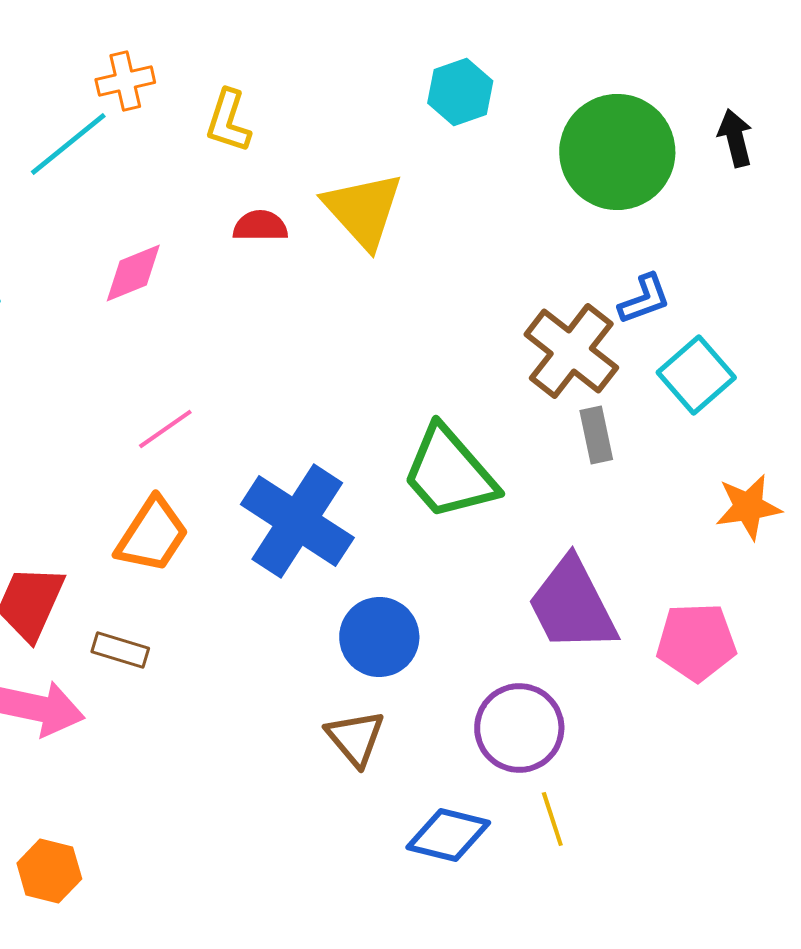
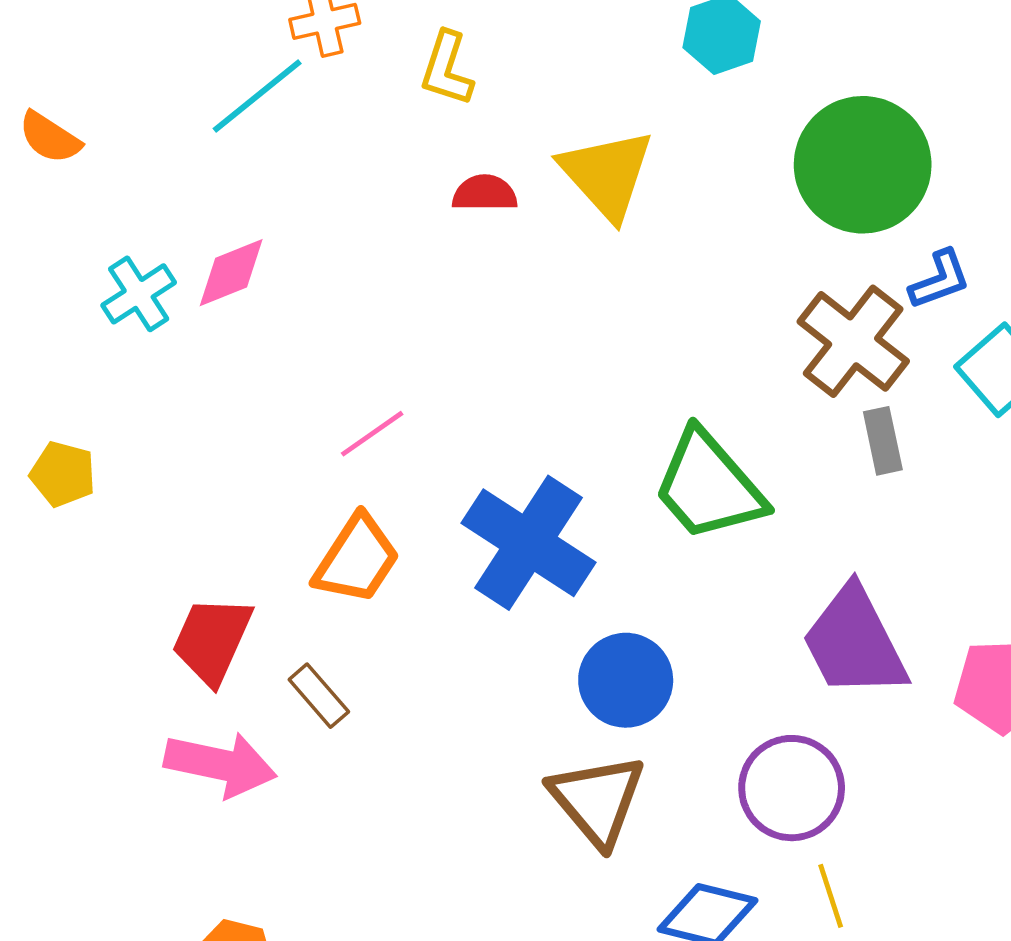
green circle: (617, 152) -> (863, 165), moved
pink diamond: (133, 273) -> (231, 273), moved
brown rectangle: (120, 650) -> (319, 696), turned 32
brown triangle: (355, 738) -> (597, 800), size x1.4

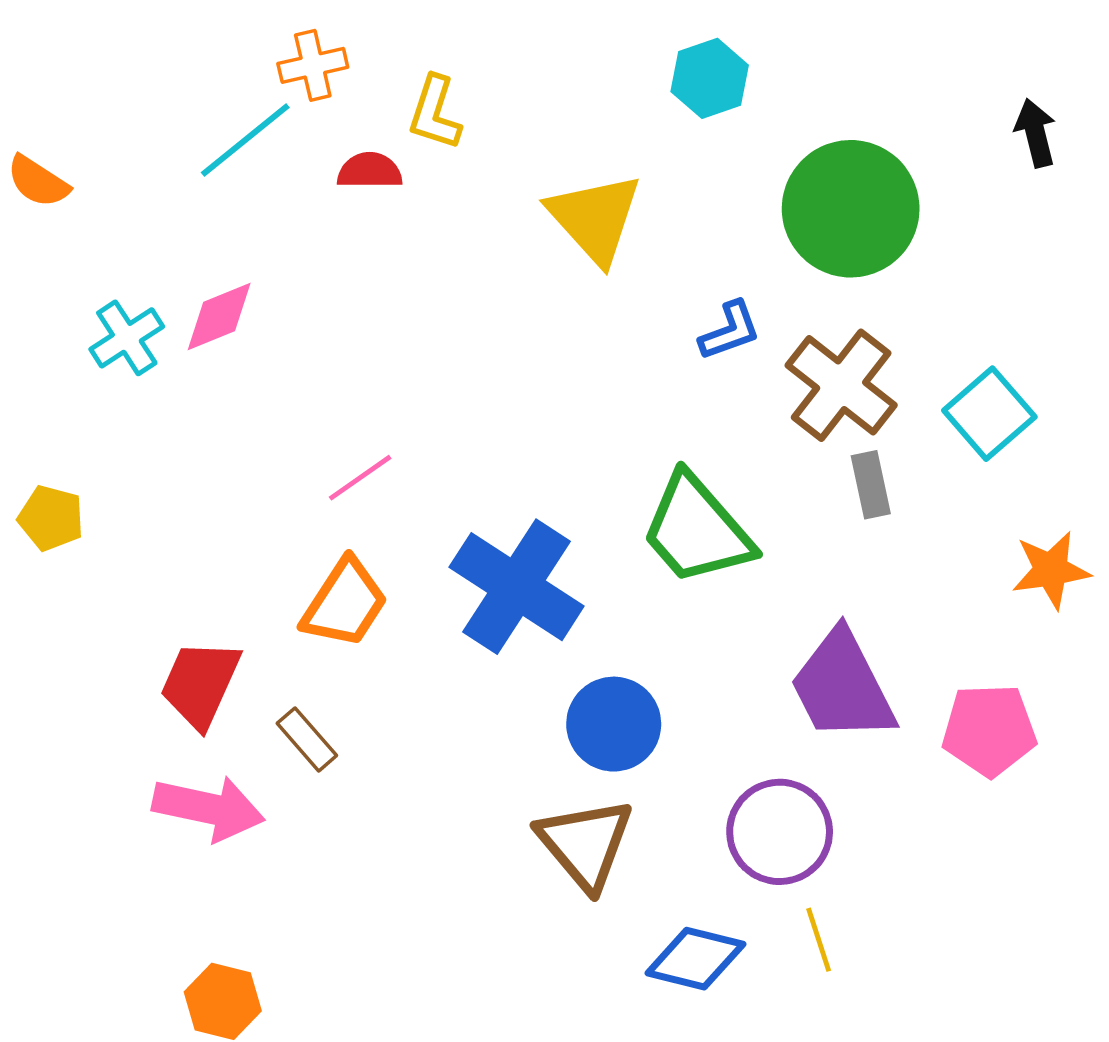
red semicircle: (485, 193) -> (370, 171), moved
blue L-shape: (940, 280) -> (730, 331), moved

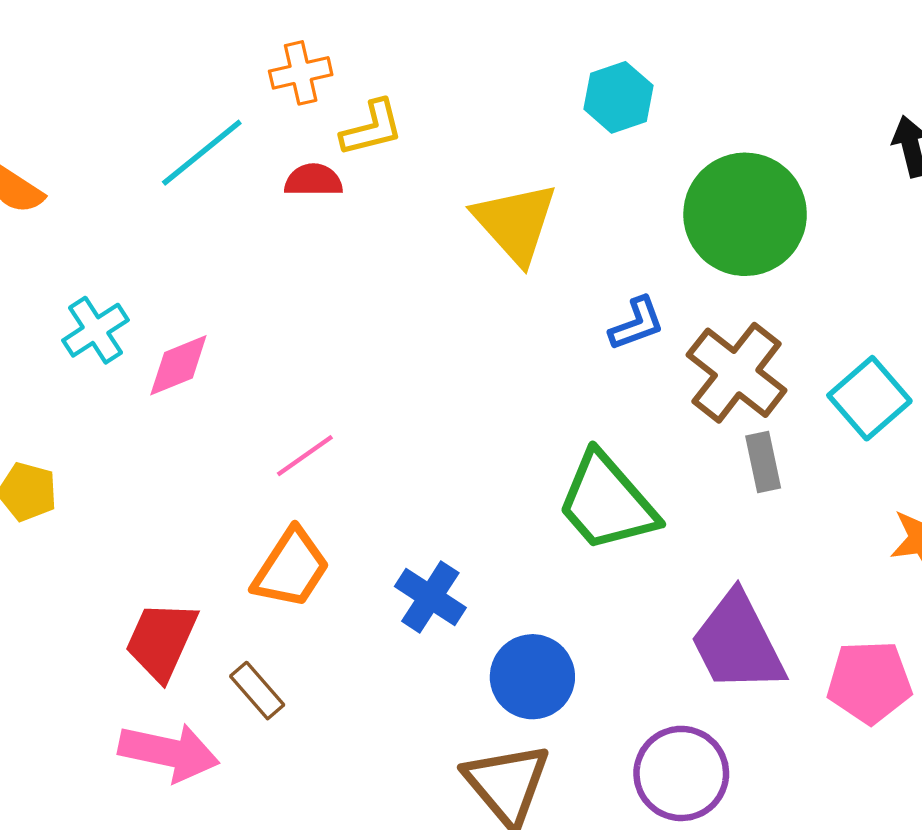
orange cross: (313, 65) -> (301, 73), moved
yellow L-shape: (435, 113) -> (372, 128), turned -122
pink diamond: (219, 317) -> (178, 365), moved
blue cross: (517, 587) -> (430, 597), moved, size x0.6

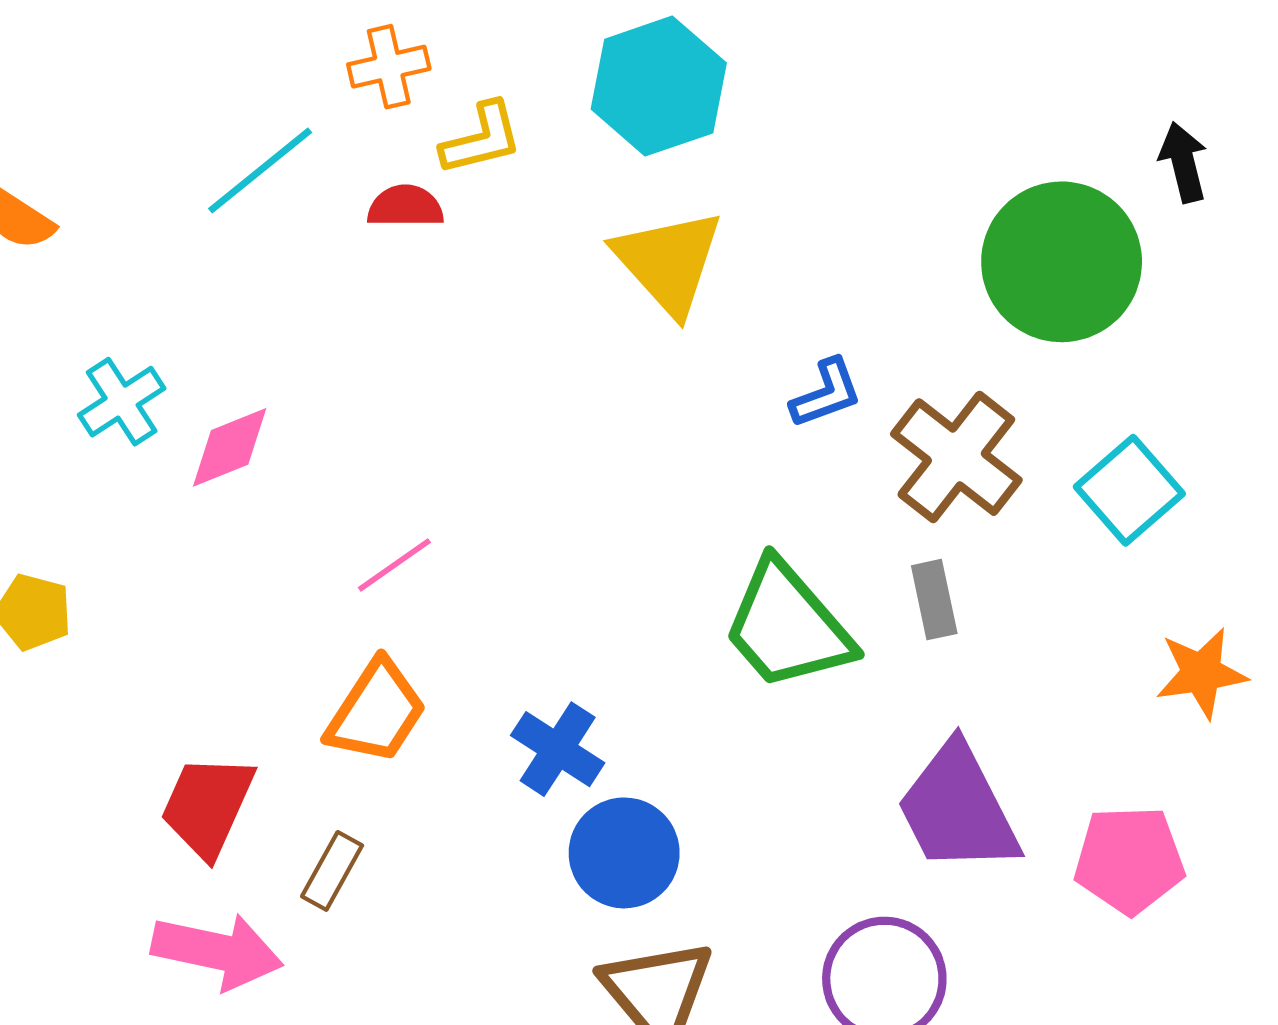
cyan hexagon: (619, 97) -> (659, 86), moved, size x1.5
green circle: (745, 214) -> (1062, 262), moved
gray rectangle: (763, 462) -> (934, 600), moved
blue circle: (532, 677) -> (624, 853), moved
brown rectangle: (257, 691) -> (332, 871), turned 70

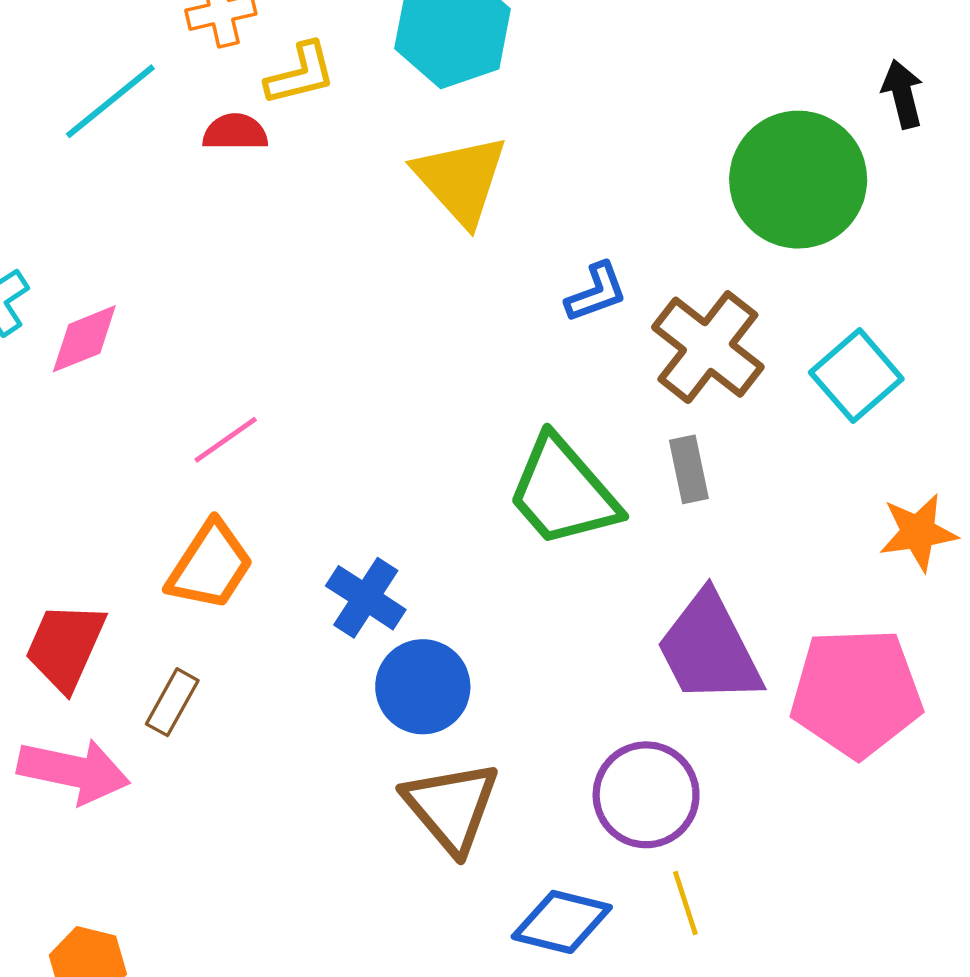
pink pentagon: (1129, 860) -> (856, 693), size x1.4

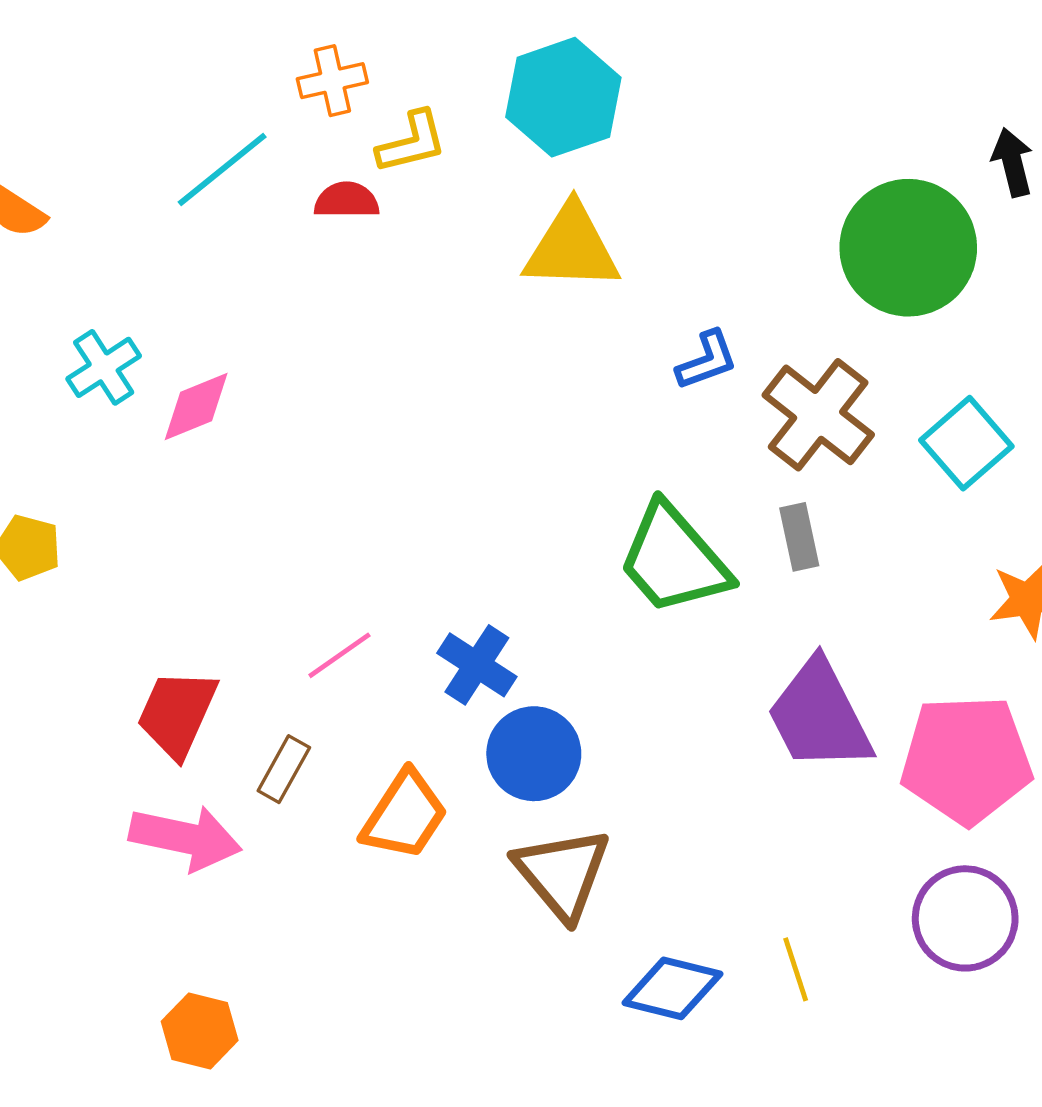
yellow triangle: (461, 180) -> (572, 248), turned -46
pink line: (226, 440) -> (339, 655), moved
orange trapezoid: (210, 566) -> (405, 815), moved
purple circle: (646, 795) -> (965, 918), moved

